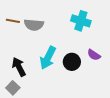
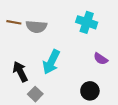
black circle: (72, 62) -> (90, 91), moved
gray square: (13, 88) -> (35, 94), moved

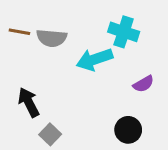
purple semicircle: (101, 59) -> (143, 84), turned -64
cyan arrow: (51, 62) -> (94, 59), moved, turned 45

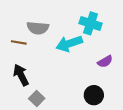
brown line: (19, 32) -> (19, 42), moved

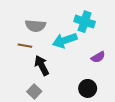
brown line: (19, 42) -> (25, 46), moved
black arrow: (21, 75) -> (42, 65), moved

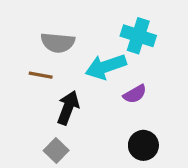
purple semicircle: (98, 57) -> (135, 94), moved
black arrow: (42, 65) -> (68, 108), turned 48

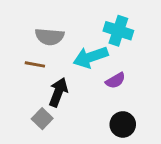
gray square: (56, 150) -> (42, 119), moved

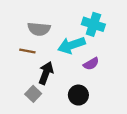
black circle: (123, 124) -> (78, 95), moved

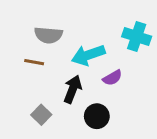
cyan cross: (93, 24) -> (137, 37), moved
black arrow: (46, 73) -> (73, 89), moved

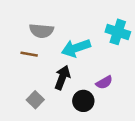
purple semicircle: (112, 78) -> (104, 82), moved

